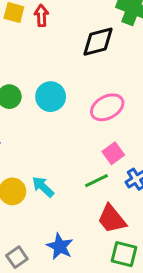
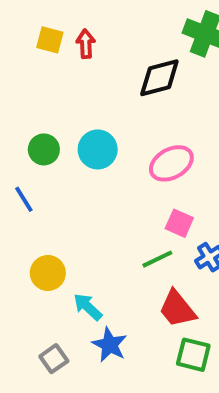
pink square: (113, 153) -> (179, 223), turned -30
cyan arrow: (43, 187) -> (88, 307), moved

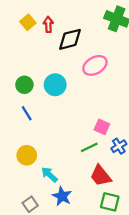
yellow square: (50, 40) -> (28, 22), turned 35
black diamond: (159, 78) -> (70, 39), moved
pink ellipse: (171, 163) -> (95, 65), moved
blue line: (24, 199) -> (27, 113), moved

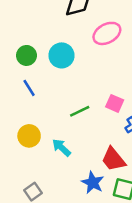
green line: (89, 147) -> (80, 111), moved
cyan arrow: (49, 175) -> (61, 148), moved
blue star: (62, 196) -> (93, 183), moved

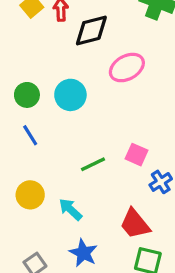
blue star: (93, 183) -> (83, 253), moved

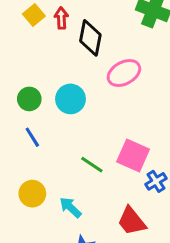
black diamond: (91, 30) -> (90, 38), turned -64
pink square: (137, 155) -> (133, 155), size x1.5
green line: (93, 164) -> (92, 165), turned 60

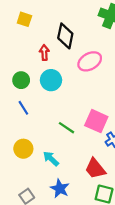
yellow square: (34, 15) -> (24, 19), turned -32
red arrow: (61, 18) -> (44, 52), moved

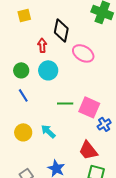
yellow square: (24, 19) -> (24, 15), turned -32
pink ellipse: (90, 61) -> (83, 53), turned 60
green line: (66, 128) -> (65, 103), moved, turned -35
cyan arrow: (51, 159) -> (48, 131), moved

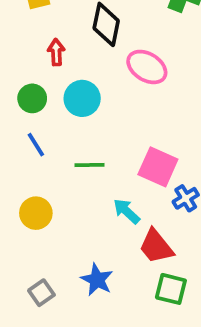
red arrow: (42, 45) -> (56, 52), moved
green line: (65, 103) -> (90, 165), moved
cyan arrow: (48, 131) -> (127, 211), moved

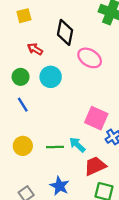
red arrow: (56, 52) -> (35, 49), turned -56
green line: (90, 165) -> (55, 147), moved
red trapezoid: (156, 246) -> (95, 166), turned 105

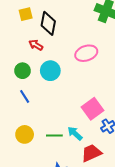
black diamond: (65, 32) -> (48, 23), moved
pink ellipse: (90, 58) -> (86, 53), turned -50
pink square: (96, 118) -> (92, 109), turned 30

